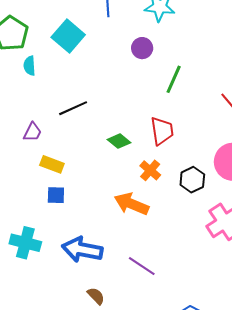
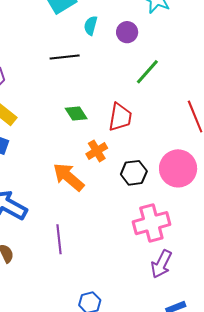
cyan semicircle: (29, 66) -> (91, 26), moved
black line: (73, 108) -> (65, 57), moved
purple line: (142, 266) -> (59, 239), turned 32

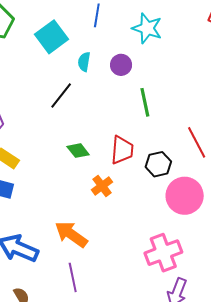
black line: (65, 57) -> (61, 95), turned -40
green line: (147, 72) -> (145, 102), turned -48
black hexagon: (134, 173) -> (158, 164), moved
orange arrow: (68, 177) -> (71, 234), moved

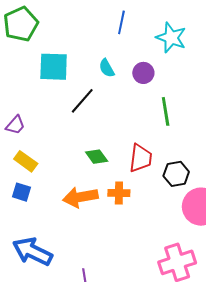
cyan square: (52, 37) -> (54, 67), moved, turned 36
cyan semicircle: (84, 62) -> (107, 68), turned -42
orange cross: (102, 186) -> (119, 193), turned 35
orange arrow: (71, 234) -> (80, 197), moved, turned -48

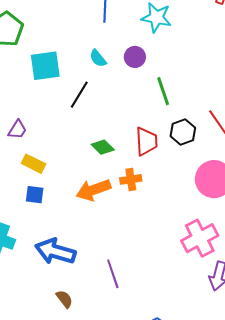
black hexagon: (176, 174) -> (183, 132), moved

